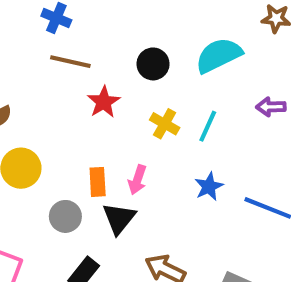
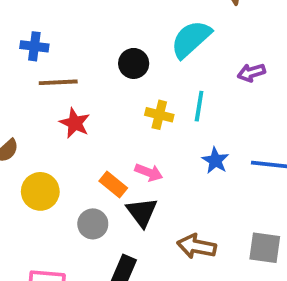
red star: (104, 102) -> (75, 123), moved
pink arrow: (137, 180) -> (149, 172), turned -72
orange rectangle: (98, 182) -> (113, 185), turned -32

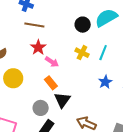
black circle: (134, 63) -> (83, 25), moved
pink arrow: (149, 172) -> (52, 62), moved
gray circle: (93, 224) -> (41, 108), moved

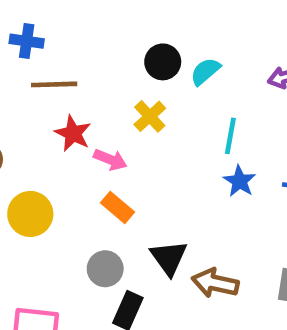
cyan semicircle: (106, 18) -> (205, 71), moved, size x0.6
yellow cross: (82, 53) -> (150, 116), moved, turned 32
cyan line: (103, 53) -> (230, 136), moved
black triangle: (62, 100) -> (169, 258), moved

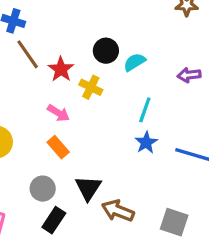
brown line: (54, 84) -> (28, 54), turned 48
yellow cross: (150, 116) -> (91, 87), turned -30
red star: (73, 133) -> (61, 69), moved

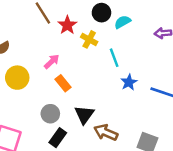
cyan line: (145, 110) -> (114, 58), moved, turned -42
pink arrow: (58, 113) -> (52, 61), moved, turned -77

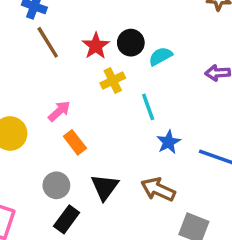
red star: (67, 25) -> (96, 46), moved
yellow cross: (89, 39) -> (113, 81), turned 35
brown arrow: (106, 132) -> (158, 189), moved

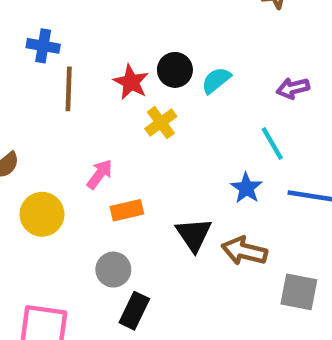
brown line: (48, 42) -> (69, 89), turned 44
cyan line: (148, 107) -> (272, 144), moved
orange rectangle: (75, 142) -> (127, 210), turned -55
black triangle: (105, 187) -> (194, 235), moved

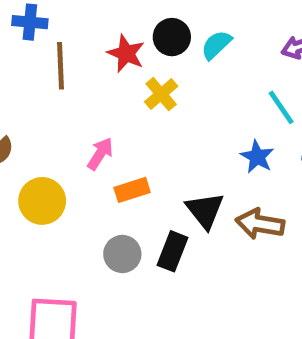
black rectangle: (134, 311) -> (173, 251), moved

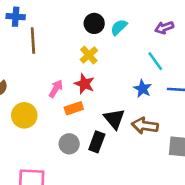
red star: (126, 53) -> (84, 84), moved

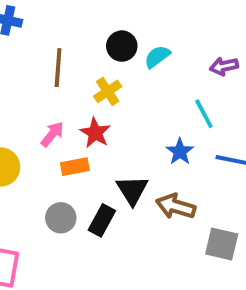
brown line: (33, 40) -> (58, 68), moved

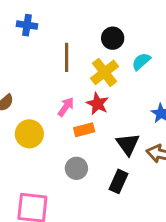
cyan semicircle: (157, 57) -> (141, 61), moved
yellow cross: (108, 91) -> (104, 72), size x1.4
black rectangle: (102, 220) -> (118, 181), moved

